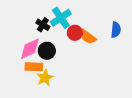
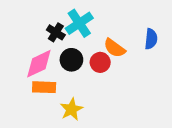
red circle: (75, 33) -> (100, 62), moved
black circle: (47, 51) -> (71, 60), moved
yellow star: (45, 78) -> (71, 109), moved

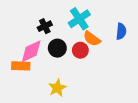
cyan cross: (79, 23) -> (79, 19), moved
black cross: (56, 32) -> (45, 26), turned 32
orange rectangle: (44, 87) -> (21, 66), moved

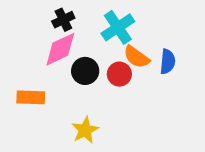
black cross: (45, 26) -> (63, 20), moved
blue semicircle: (121, 31) -> (168, 62), moved
pink diamond: (31, 51) -> (60, 49), moved

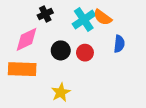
pink diamond: (60, 49) -> (26, 39), moved
orange semicircle: (136, 57) -> (103, 17), moved
orange rectangle: (31, 97) -> (22, 69), size x1.4

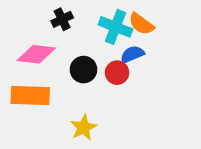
cyan cross: (84, 20) -> (115, 27), turned -35
pink diamond: (26, 39) -> (36, 54), turned 32
blue semicircle: (119, 44) -> (132, 54), moved, turned -119

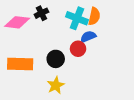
orange semicircle: (141, 24) -> (94, 16), turned -114
pink diamond: (36, 54) -> (17, 22), moved
black circle: (83, 70) -> (56, 59), moved

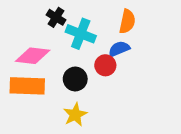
black cross: (41, 13) -> (56, 17), turned -32
cyan cross: (77, 18) -> (81, 34), moved
pink diamond: (17, 22) -> (33, 56), moved

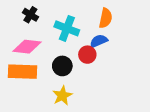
black cross: (56, 17) -> (30, 15), moved

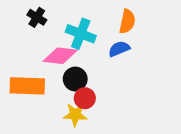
pink diamond: (27, 47) -> (60, 56), moved
red circle: (87, 55) -> (85, 98), moved
yellow star: (62, 96) -> (75, 115), turned 30

